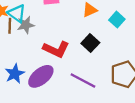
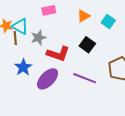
gray star: (26, 25) -> (38, 38), moved
blue star: (15, 74) -> (23, 67), moved

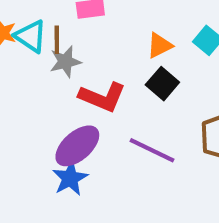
orange triangle: (83, 16) -> (160, 45), moved
brown line: (15, 38) -> (57, 40), moved
blue star: (23, 67) -> (70, 178), moved

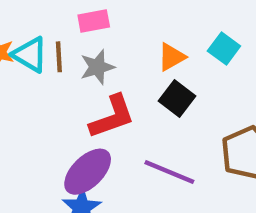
gray star: (65, 62) -> (97, 67), moved
red L-shape: (102, 97) -> (112, 117), turned -39

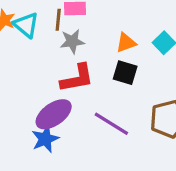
brown line: (59, 57) -> (58, 20), moved
black square: (177, 98) -> (125, 73), turned -30

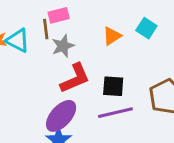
black square: (125, 73) -> (113, 86), moved
purple line: (111, 124) -> (115, 113), turned -32

